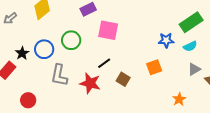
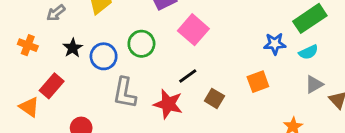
pink square: (108, 30) -> (193, 30), turned 30
black star: (22, 53) -> (73, 48), moved

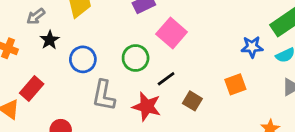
green circle: (141, 44) -> (136, 58), moved
black star: (73, 48) -> (50, 40), moved

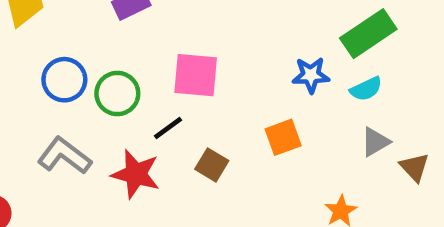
pink square: (172, 33) -> (196, 75), moved, turned -36
blue circle: (83, 59) -> (64, 80), moved
gray L-shape: (104, 95) -> (64, 156), turned 116

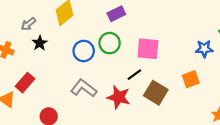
green circle: (117, 94) -> (110, 43), moved
brown square: (212, 165) -> (156, 93), size x1.5

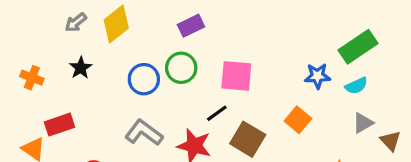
gray arrow: (28, 24) -> (76, 22), moved
orange square: (191, 79) -> (298, 120), turned -30
red rectangle: (25, 83) -> (59, 125), turned 30

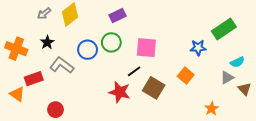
orange cross: (32, 78) -> (16, 49), size x1.5
cyan semicircle: (356, 86) -> (237, 62), moved
gray L-shape: (144, 133) -> (62, 65), moved

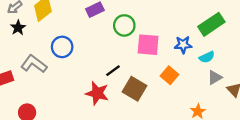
black star: (47, 42) -> (18, 28), moved
green circle: (111, 42) -> (124, 25), moved
pink square: (146, 48) -> (148, 45), moved
cyan semicircle: (237, 62) -> (207, 57), moved

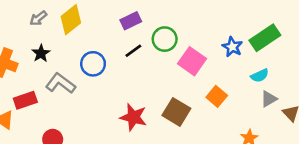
black star: (18, 28) -> (41, 53), moved
pink square: (148, 45) -> (192, 61), turned 30
blue star: (183, 45) -> (232, 47), moved, turned 30
black line: (113, 71) -> (133, 51), moved

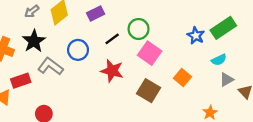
purple rectangle: (131, 21) -> (96, 14), moved
black star: (41, 53) -> (34, 41), size x1.5
pink square: (192, 61) -> (150, 53), moved
red star: (133, 117) -> (112, 71), moved

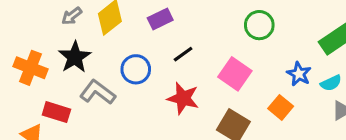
green circle: (139, 29) -> (259, 25), moved
blue star: (196, 36) -> (299, 74), moved
red rectangle: (21, 81) -> (56, 112), turned 36

